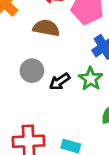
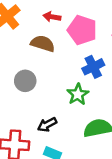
black arrow: (60, 82) -> (47, 125), moved

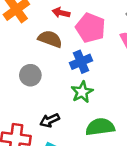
blue cross: (93, 67) -> (81, 62), moved

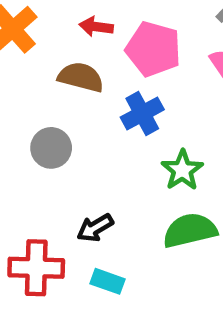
green star: (82, 92) -> (182, 170), moved

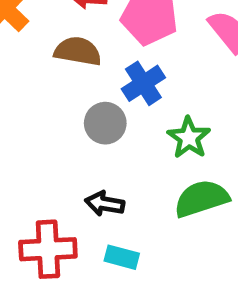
gray circle: (51, 148) -> (105, 123), moved
black arrow: (95, 228) -> (105, 204), turned 45

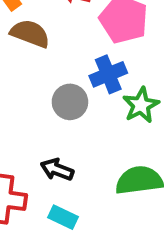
brown semicircle: (78, 51) -> (30, 33), moved
green star: (189, 138) -> (141, 105), moved

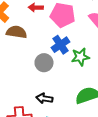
green star: (141, 105) -> (80, 57), turned 30

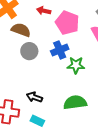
gray circle: (44, 63) -> (29, 51), moved

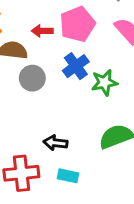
red arrow: (44, 11) -> (42, 31), moved
pink pentagon: (67, 23) -> (77, 24), turned -30

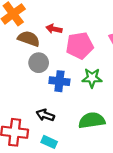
pink pentagon: (77, 24) -> (80, 46), moved
blue cross: (76, 66) -> (59, 81), moved, turned 30

